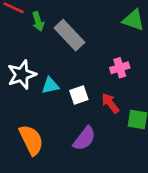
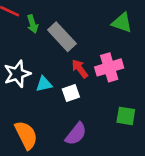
pink cross: (120, 68) -> (109, 67), size x1.5
red arrow: (110, 103) -> (80, 69), moved

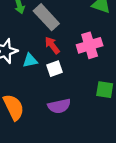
red arrow: (80, 69) -> (52, 45), moved
purple semicircle: (76, 134) -> (59, 106), turned 40

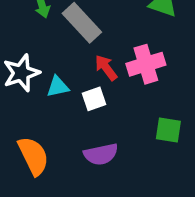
red arrow: (52, 45) -> (106, 68), moved

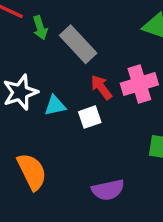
purple semicircle: (101, 154) -> (108, 190), moved

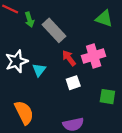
cyan triangle: (55, 106) -> (39, 70), turned -40
white square: (90, 117) -> (73, 83), moved

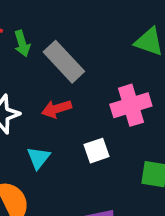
red arrow: (69, 58) -> (57, 109), moved, turned -70
cyan triangle: (39, 70) -> (38, 158), moved

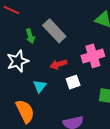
green arrow: (22, 44) -> (30, 36), moved
red arrow: (57, 109) -> (58, 64), moved

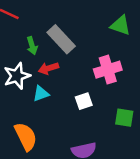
red arrow: (58, 64) -> (48, 68), moved
cyan triangle: (40, 86) -> (41, 94), moved, turned 32

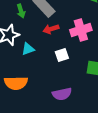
red arrow: (48, 68) -> (51, 29), moved
orange semicircle: (26, 137) -> (16, 83), turned 115

